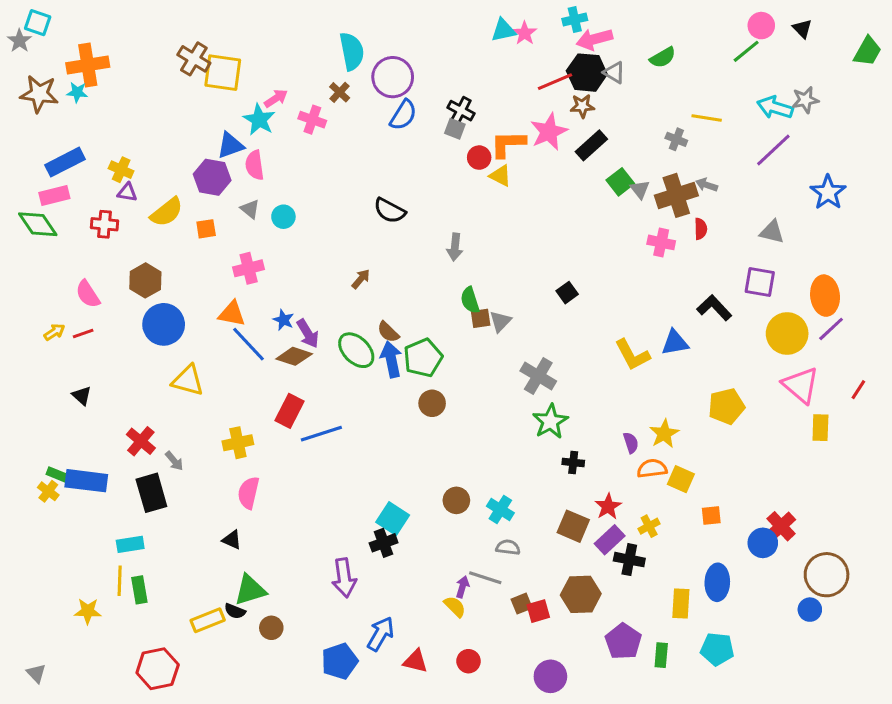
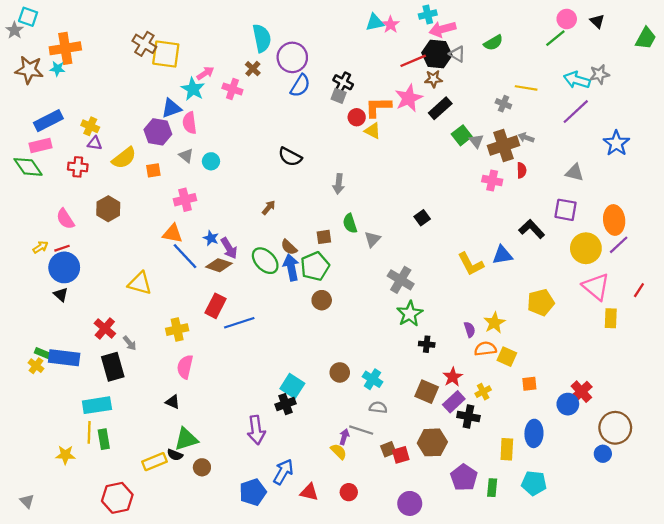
brown square: (481, 318) -> (324, 237), moved
blue circle: (164, 324) -> (64, 267), moved
cyan rectangle: (130, 544) -> (97, 405), size x1.4

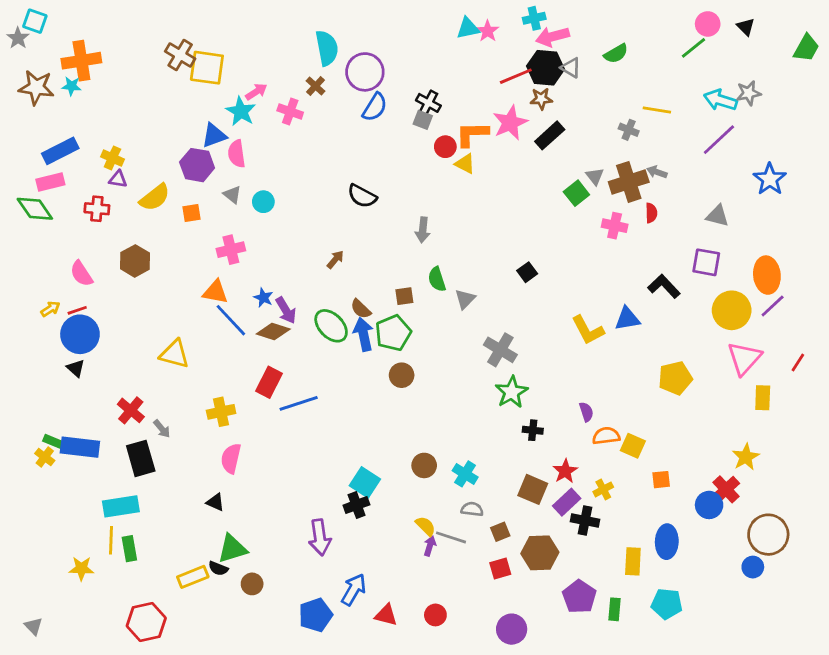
green square: (462, 135) -> (576, 193), moved
pink triangle: (596, 287) -> (744, 358), turned 32
yellow star: (494, 323) -> (746, 457), moved
brown square: (388, 449) -> (500, 532), moved
yellow semicircle: (339, 451) -> (426, 526), moved

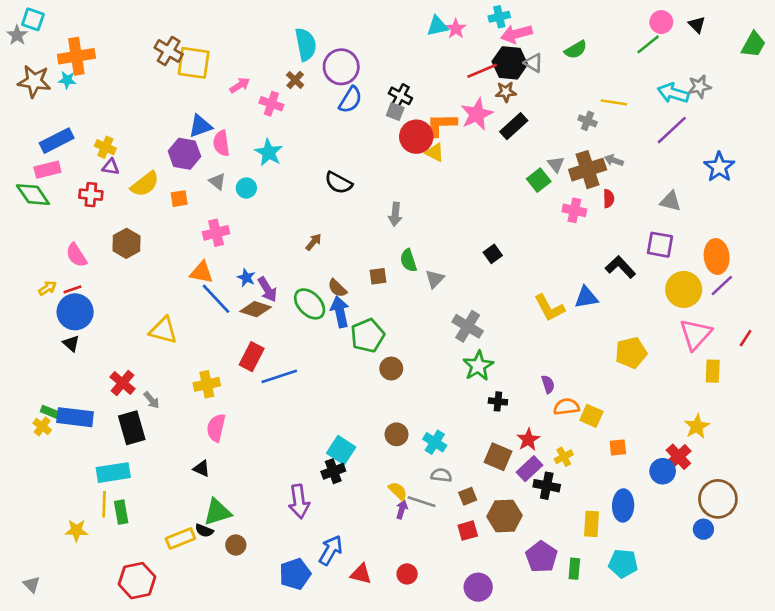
cyan star: (241, 111) -> (269, 152), moved
red circle: (445, 147) -> (416, 137), size x1.6
green pentagon: (393, 333) -> (368, 336), moved
brown circle: (402, 375) -> (391, 368), moved

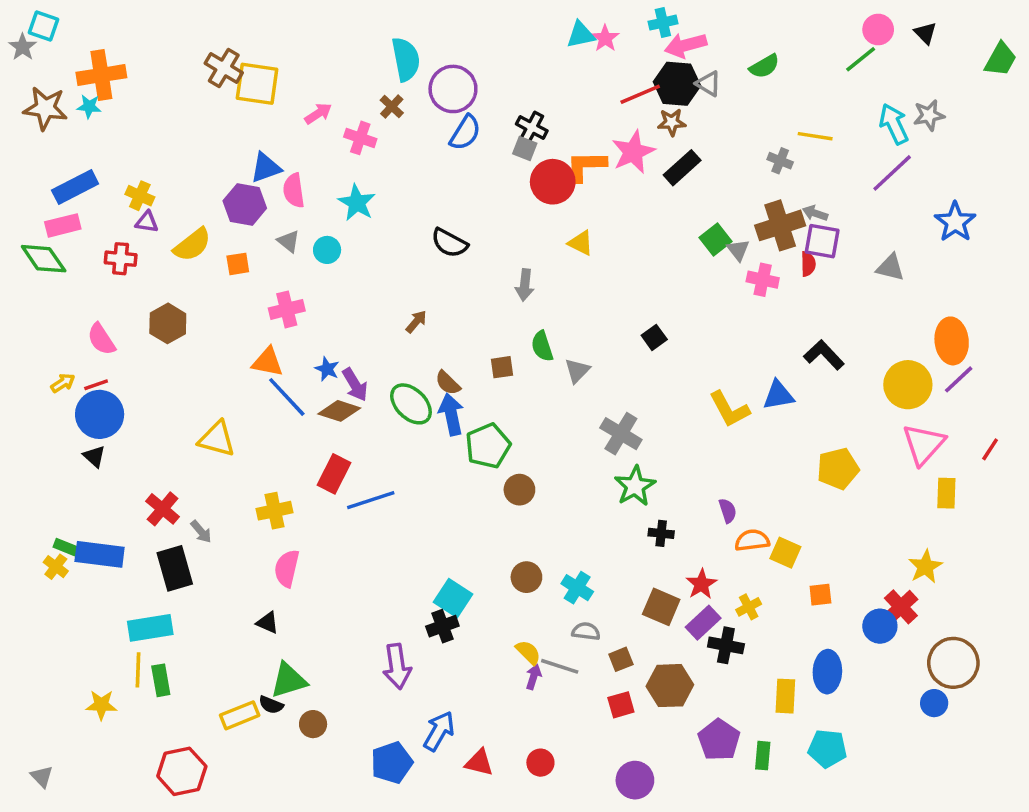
cyan arrow: (673, 93) -> (894, 124), turned 48
yellow triangle: (435, 152) -> (581, 243), moved
gray triangle: (556, 164) -> (738, 250), moved
purple square: (660, 245) -> (822, 241), moved

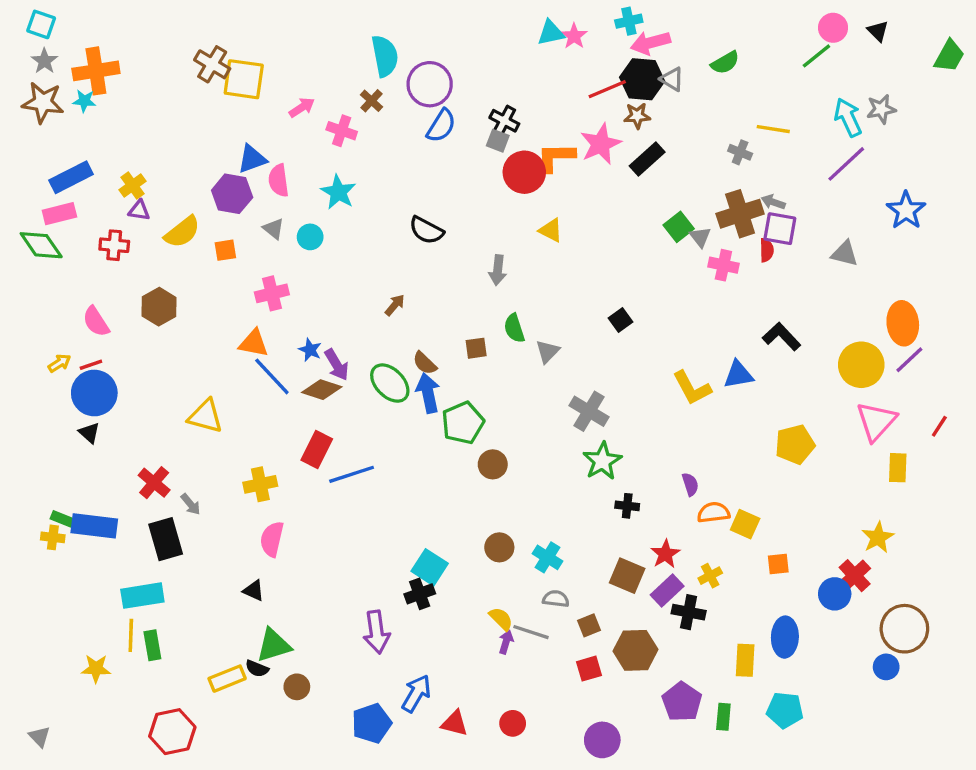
gray star: (23, 47) -> (44, 61), moved
yellow cross: (140, 196) -> (132, 185), turned 30
yellow cross: (56, 567) -> (53, 537), turned -30

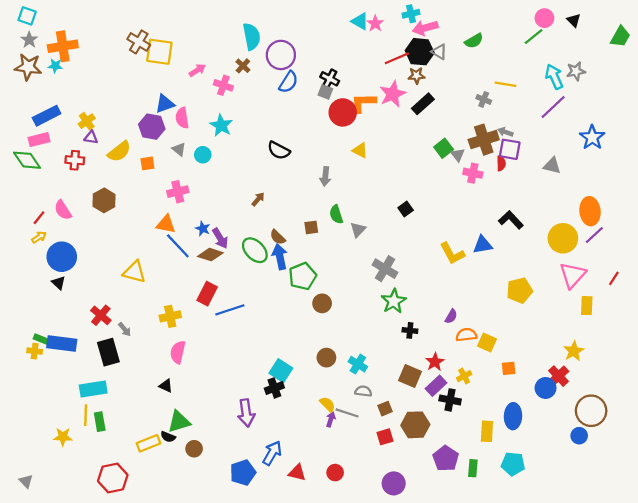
cyan triangle: (551, 33) -> (360, 21), turned 42
red line: (91, 365) -> (39, 218), moved, turned -32
purple semicircle: (690, 484) -> (451, 316), turned 48

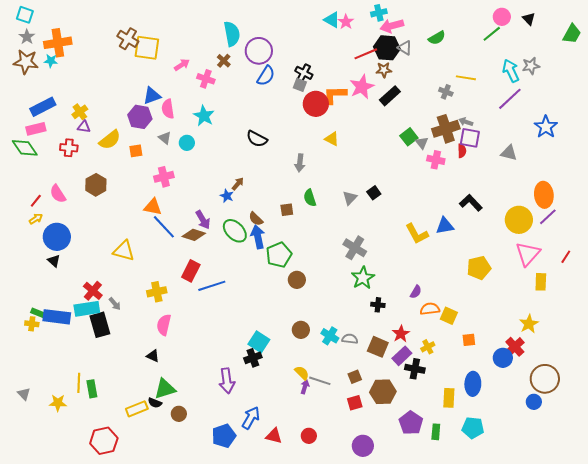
blue star: (203, 229) -> (227, 196), moved
gray triangle: (358, 230) -> (350, 198), moved
cyan rectangle: (93, 389) -> (87, 309), moved
gray semicircle: (363, 391) -> (350, 339), moved
gray triangle: (26, 481) -> (24, 394), moved

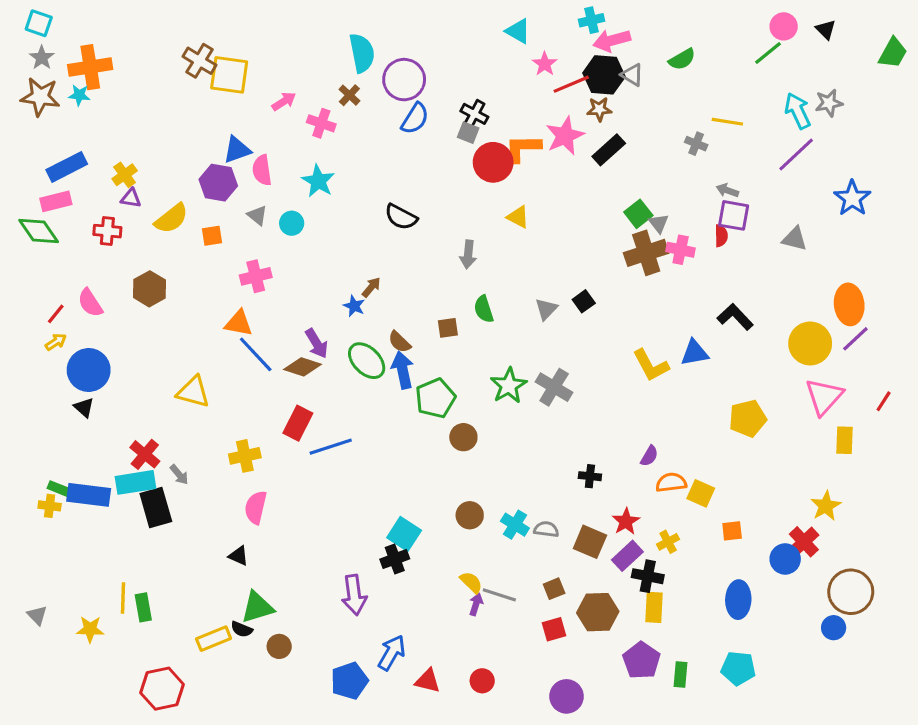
pink star: (346, 22) -> (545, 64), moved
brown cross: (446, 129) -> (646, 253), moved
green star: (363, 278) -> (509, 386), moved
yellow rectangle: (449, 398) -> (654, 607), moved

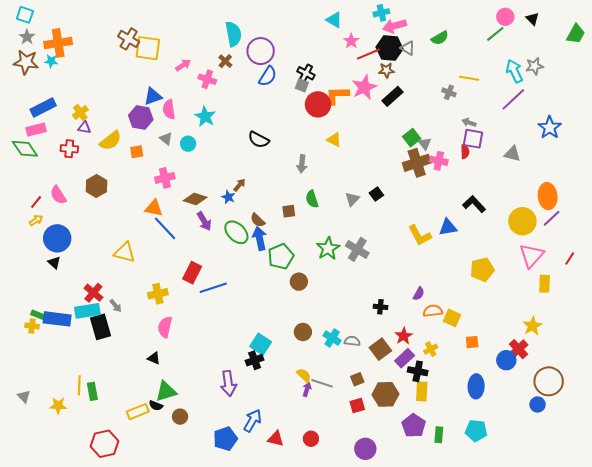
brown diamond: (303, 367) -> (195, 199), moved
brown square: (590, 542) -> (380, 349), turned 30

